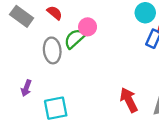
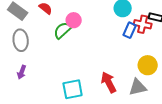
gray ellipse: (52, 50) -> (21, 40), moved
cyan square: (56, 108) -> (73, 89), moved

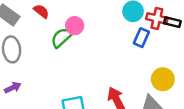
red cross: (143, 24) -> (157, 18), moved
purple arrow: (22, 72) -> (13, 88), turned -136

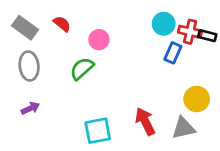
green semicircle: (62, 38) -> (82, 69), moved

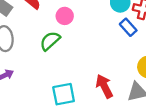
blue rectangle: (173, 53) -> (128, 27), turned -66

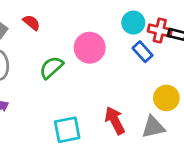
pink circle: (65, 16) -> (90, 48), moved, size x1.5

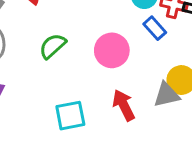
pink circle: (90, 48) -> (112, 50), moved
gray triangle: (153, 127) -> (167, 95), moved

